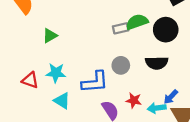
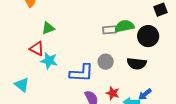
red triangle: (30, 80) -> (37, 49), moved
cyan triangle: (62, 101) -> (22, 85), moved

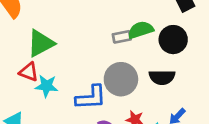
green triangle: (48, 28) -> (41, 43), size x1.6
gray circle: (106, 62) -> (121, 79), size x1.6

